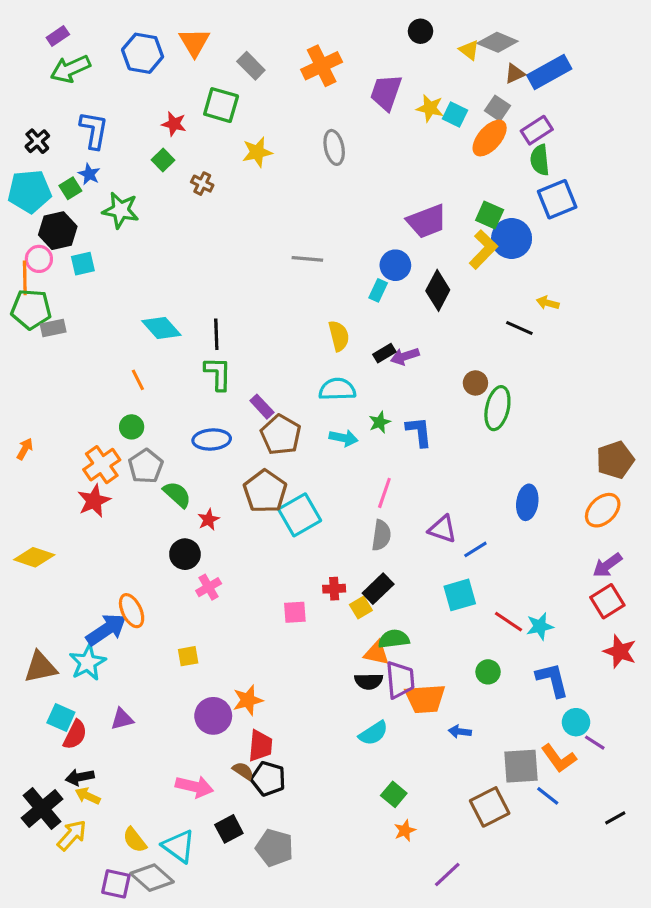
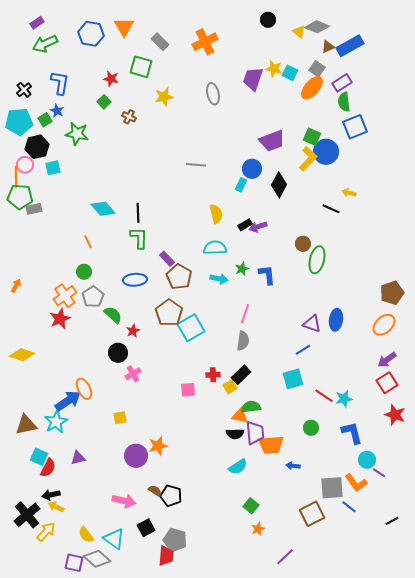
purple trapezoid: (386, 92) -> (253, 79), moved
purple triangle: (442, 529) -> (312, 324), moved
red trapezoid: (260, 746) -> (166, 556), moved

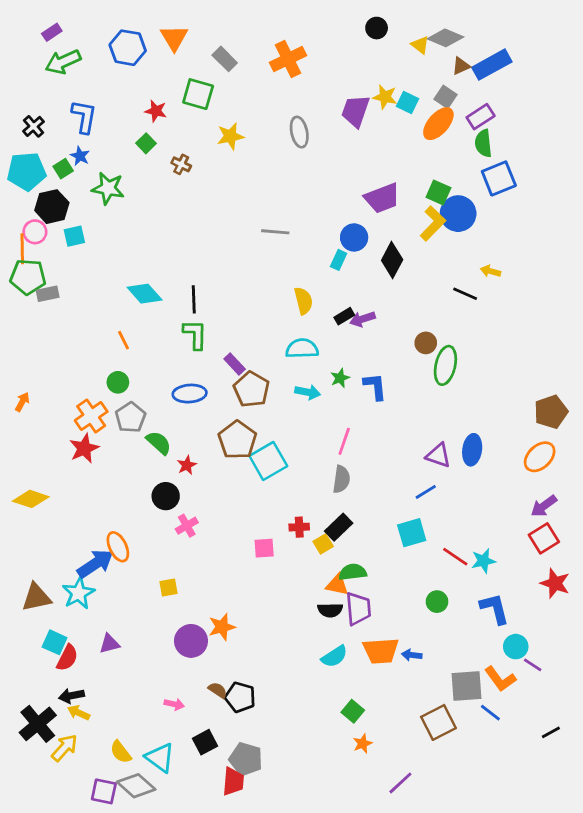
orange trapezoid: (271, 445) -> (381, 651), moved
pink arrow: (124, 501) -> (174, 704), size x0.6

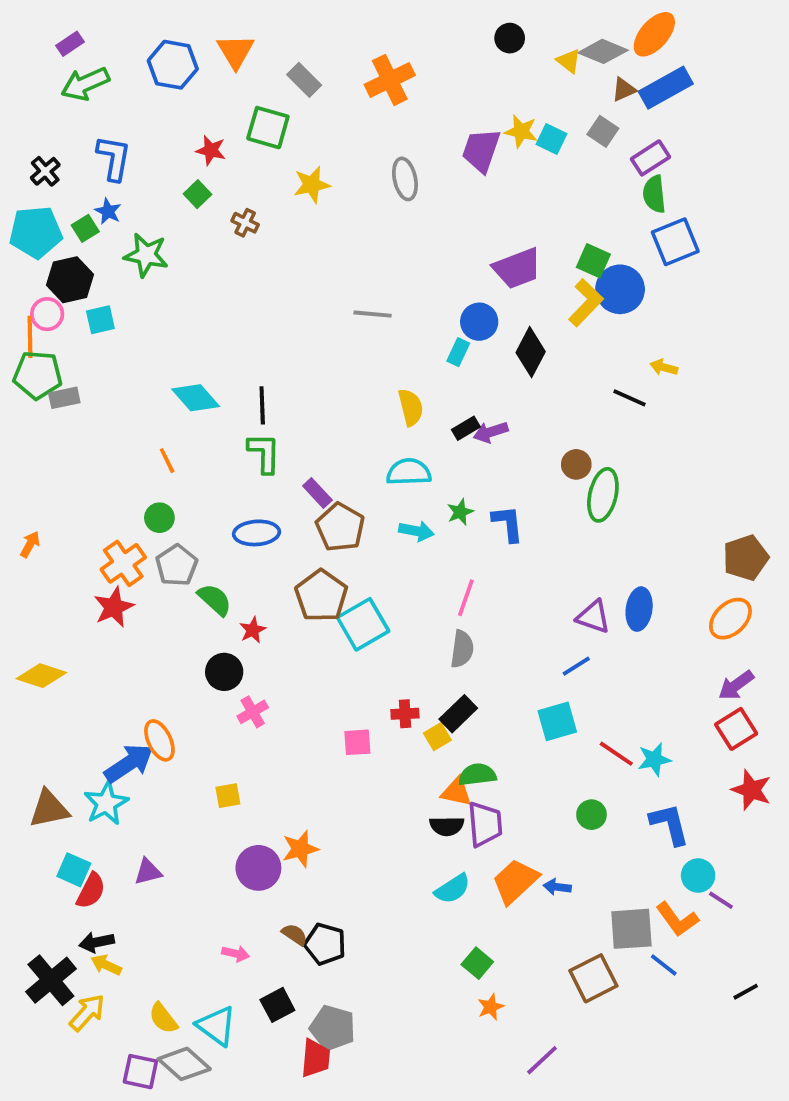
orange ellipse: (438, 124) -> (654, 34), moved
orange trapezoid: (381, 651) -> (515, 881), turned 141

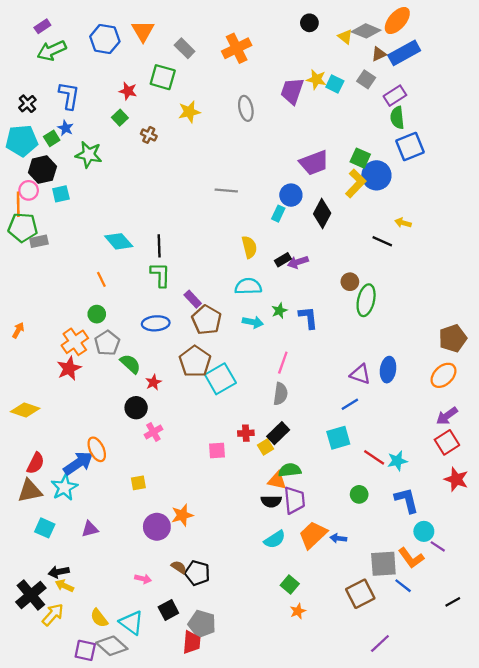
red semicircle: (91, 891) -> (36, 463), moved
purple line: (542, 1060) -> (380, 643), moved

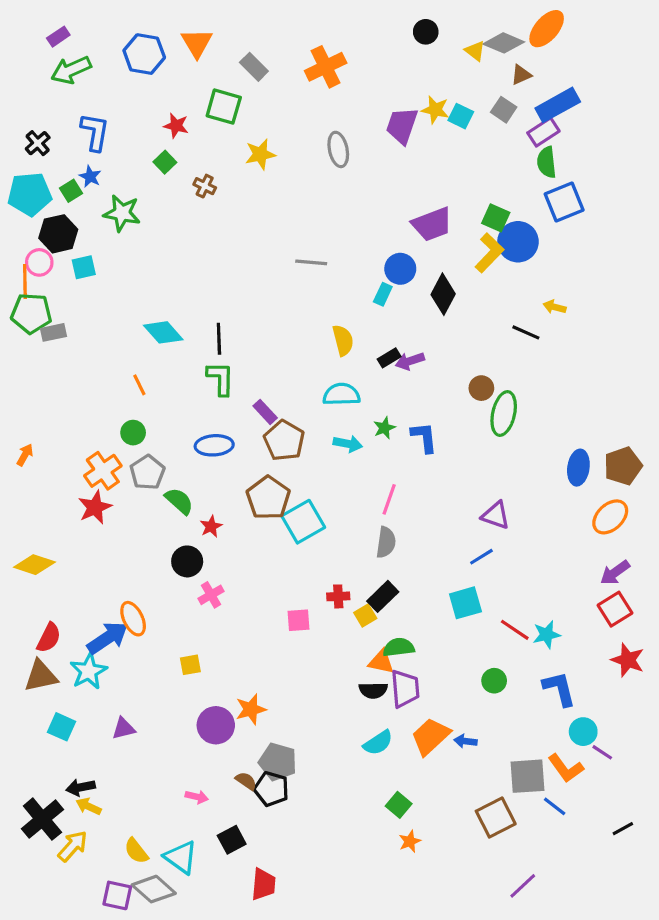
blue rectangle: (404, 53) -> (558, 105), moved
blue ellipse: (388, 370) -> (578, 468), moved
gray pentagon: (202, 624) -> (278, 762), moved

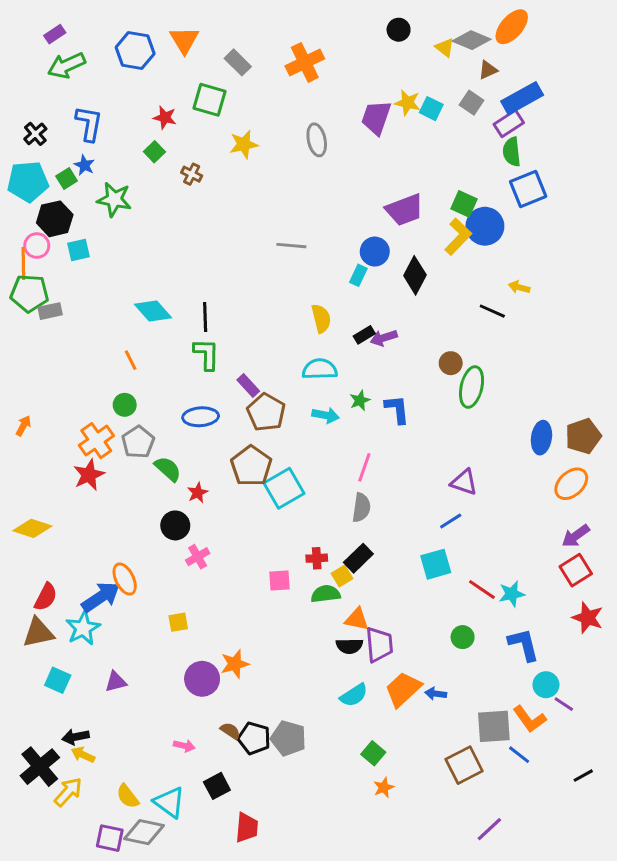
green semicircle: (399, 647) -> (326, 594), moved
gray pentagon: (278, 762) -> (288, 738), moved
gray diamond: (154, 889) -> (144, 832), turned -30

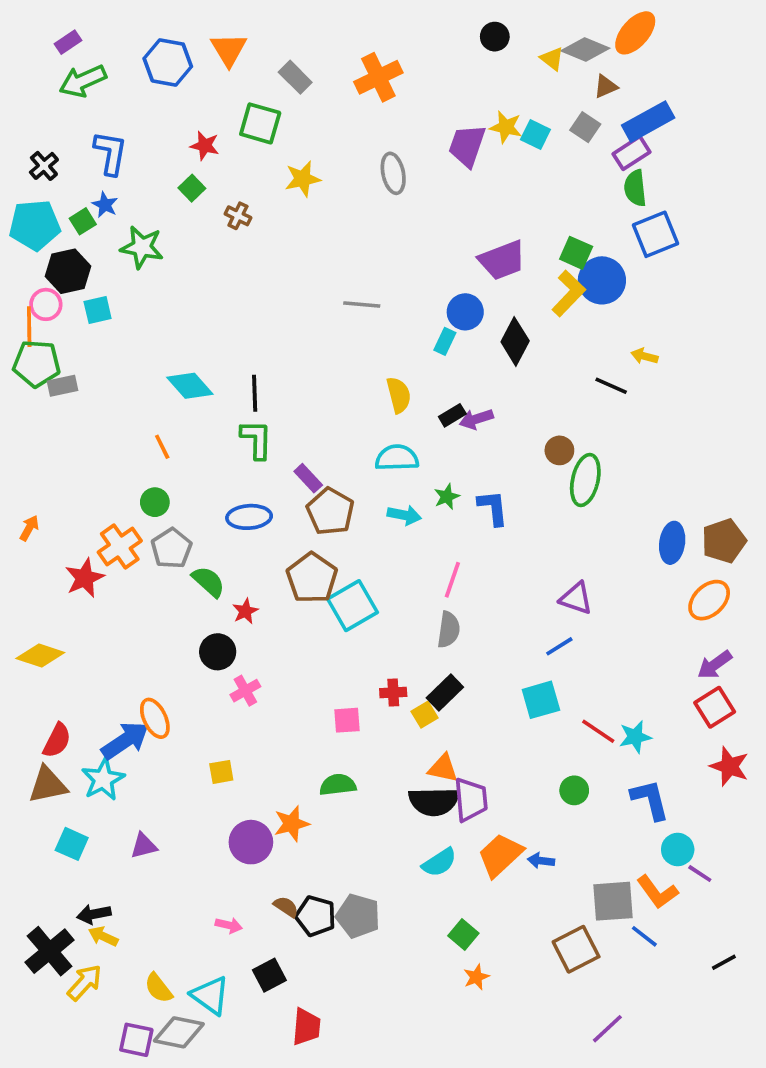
red star: (89, 475) -> (85, 578), moved
green semicircle: (326, 594) -> (338, 785), moved
black semicircle: (349, 646) -> (434, 801), size x1.5

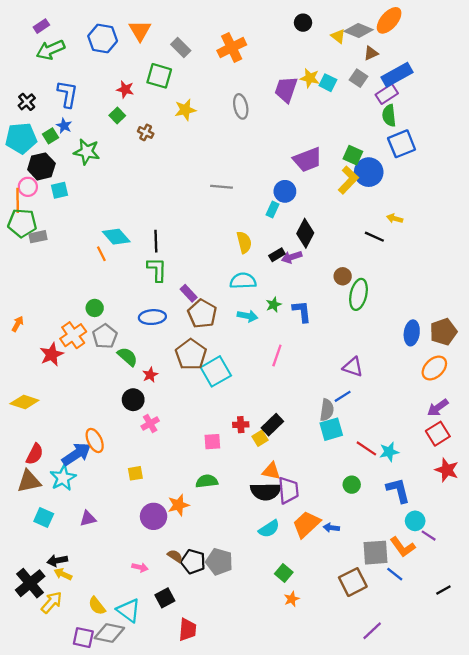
black diamond: (515, 341) -> (305, 233), moved
orange line: (162, 447) -> (101, 254), moved
gray semicircle: (449, 630) -> (327, 410), moved

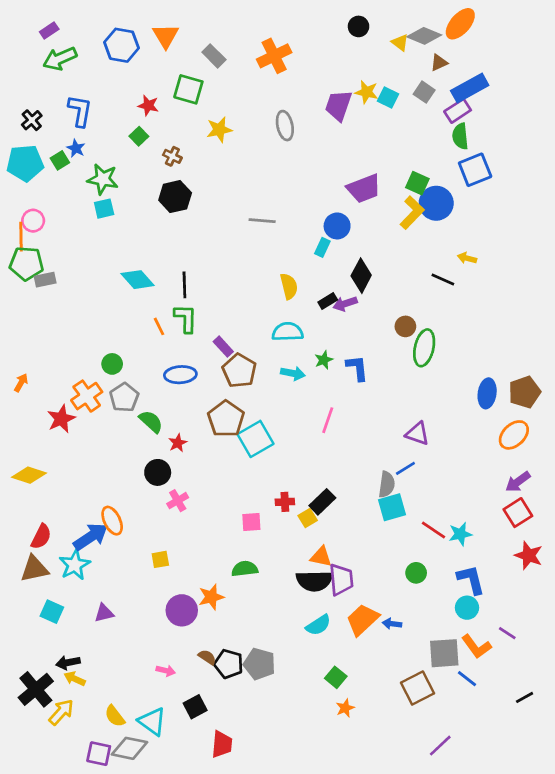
black hexagon: (41, 166) -> (175, 197), moved
cyan square: (60, 190) -> (104, 209), moved
orange line: (101, 254) -> (159, 326), moved
cyan circle: (415, 521) -> (467, 608), moved

